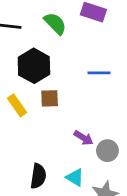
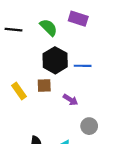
black hexagon: (34, 66) -> (55, 60), moved
purple arrow: (83, 138) -> (71, 100), moved

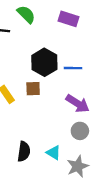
green semicircle: (49, 27) -> (26, 14), moved
purple arrow: (71, 100) -> (78, 103), moved, size x1.5

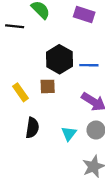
black semicircle: (24, 151) -> (32, 128), moved
cyan triangle: (54, 153) -> (69, 134), moved, turned 35

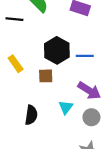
yellow rectangle: (21, 92) -> (16, 64), moved
cyan triangle: (69, 134) -> (66, 107), moved

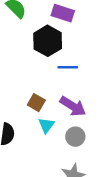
black hexagon: (57, 50) -> (48, 41), moved
brown square: (46, 76) -> (36, 103), moved, turned 32

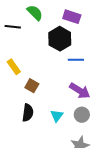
brown square: (36, 103) -> (32, 86), moved
cyan triangle: (46, 125) -> (57, 116), moved

